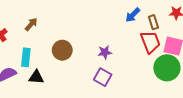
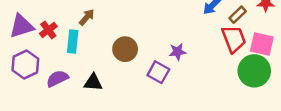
brown rectangle: (153, 22) -> (238, 15), turned 64
cyan rectangle: (26, 57) -> (73, 41), moved
purple square: (103, 77) -> (158, 72), moved

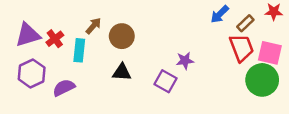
brown circle: (125, 49) -> (122, 36), moved
black triangle: (93, 82) -> (122, 72), moved

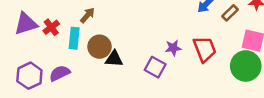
brown circle: (122, 36) -> (100, 47), moved
red trapezoid: (242, 48) -> (205, 49), moved
purple hexagon: (32, 73) -> (29, 76), moved

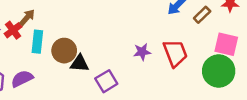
brown arrow: (87, 15) -> (27, 17), moved
purple square: (155, 67) -> (106, 81), moved, turned 30

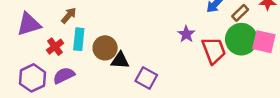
red cross: (13, 30) -> (55, 47), moved
purple star: (142, 52) -> (186, 34), moved, turned -30
green circle: (219, 71) -> (241, 39), moved
purple square: (106, 81) -> (146, 78), turned -30

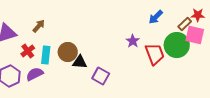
brown rectangle: (240, 13) -> (185, 24), moved
cyan rectangle: (79, 39) -> (46, 55), moved
pink square: (264, 42) -> (195, 35), moved

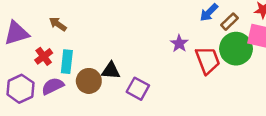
brown rectangle: (185, 24) -> (230, 22), moved
brown arrow: (39, 26) -> (58, 24), turned -96
brown circle: (68, 52) -> (89, 81), moved

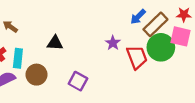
brown rectangle: (230, 22) -> (155, 24), size x1.6
black triangle: (111, 71) -> (55, 43), moved

